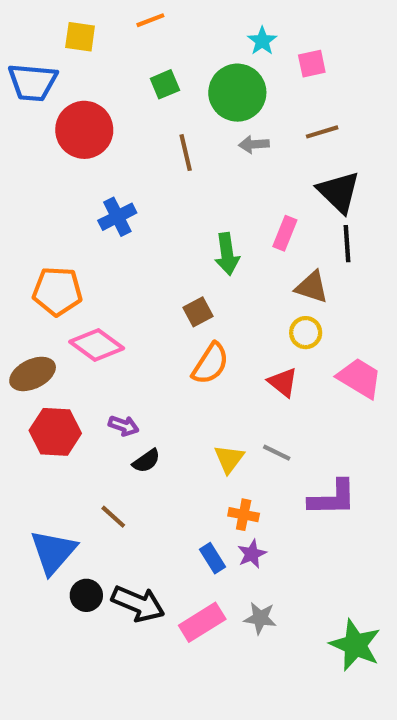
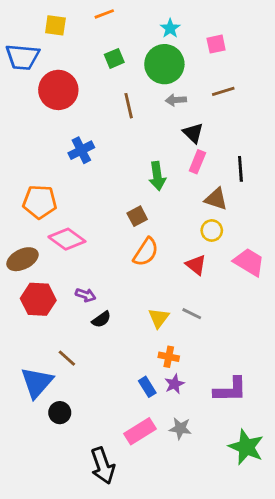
cyan star: (262, 41) -> (170, 28), moved
black triangle: (339, 192) -> (193, 133), moved, size x0.7
purple L-shape: (333, 498) -> (230, 390), moved
brown line: (113, 517) -> (67, 358), moved
black arrow: (138, 604) -> (103, 466), moved, turned 48

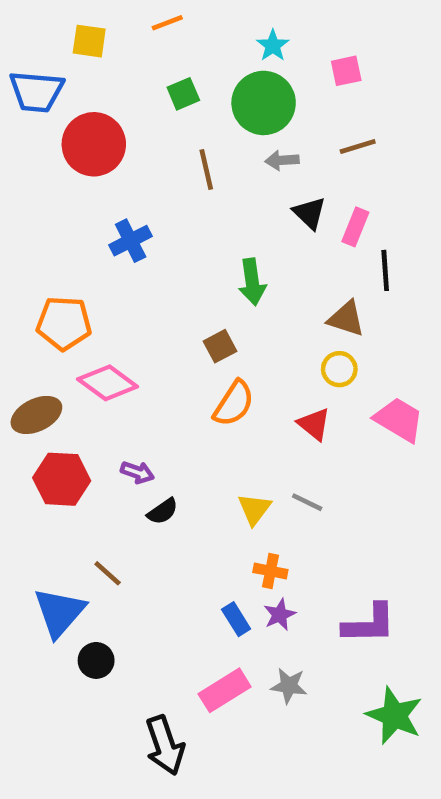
pink rectangle: (197, 162) -> (355, 227), moved

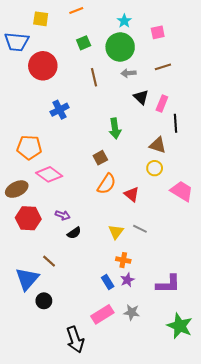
red triangle: (314, 424) -> (132, 194), moved

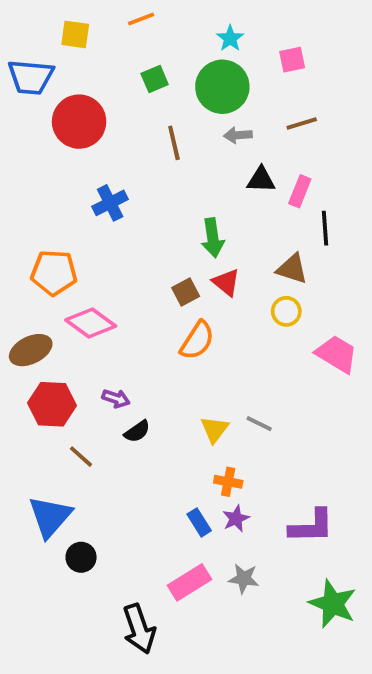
black triangle: (141, 97) -> (261, 180), turned -42
red triangle: (132, 194) -> (226, 282), moved
brown line: (49, 261) -> (81, 457), moved

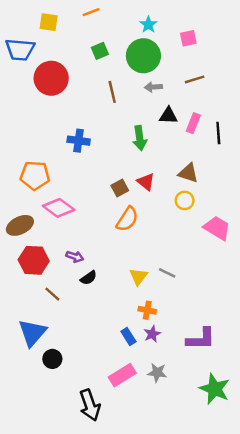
blue cross: (110, 203) -> (79, 141), moved, turned 35
black line: (325, 228) -> (218, 133), moved
green arrow: (213, 238) -> (140, 138), moved

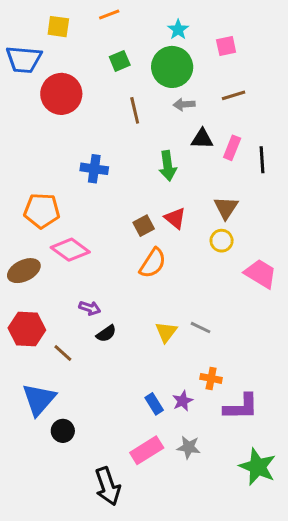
brown triangle: (188, 173) -> (226, 208), turned 45
red hexagon: (34, 260) -> (27, 329), moved
orange cross: (147, 310) -> (211, 378), moved

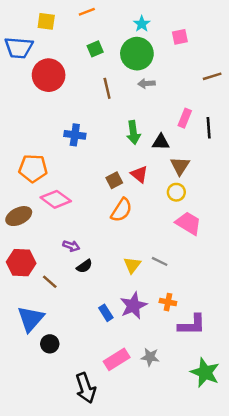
brown line: (234, 95) -> (212, 76), moved
black triangle: (202, 139) -> (161, 142), moved
pink trapezoid: (260, 274) -> (188, 223), moved
purple star: (183, 401) -> (133, 306), moved, size x1.6
blue rectangle: (154, 404) -> (106, 313), moved

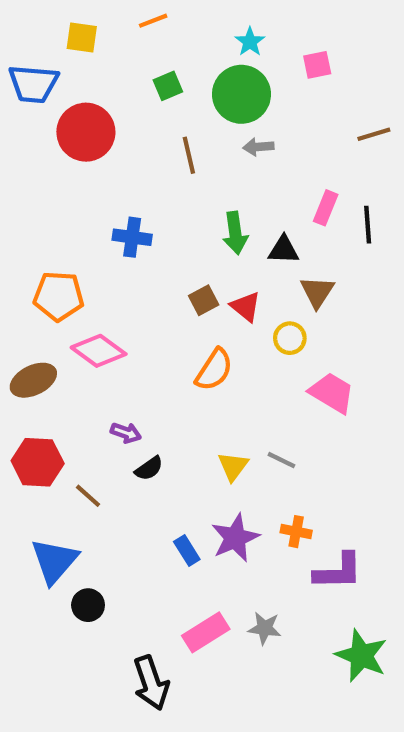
brown square: (114, 180) -> (204, 300), moved
yellow circle: (176, 192) -> (290, 338), moved

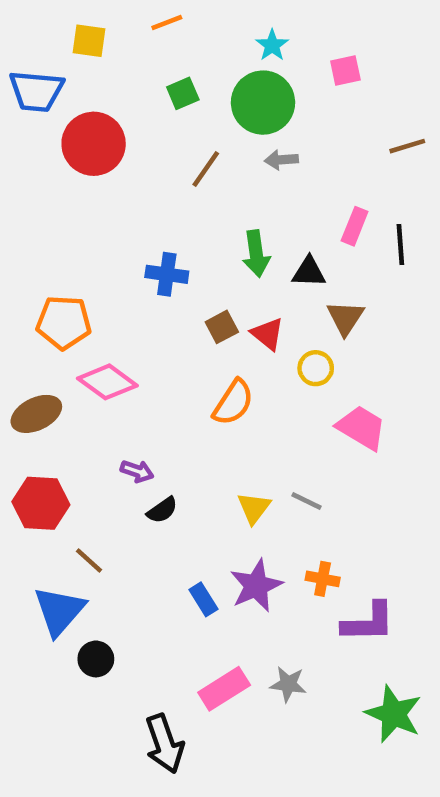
brown line: (189, 155) -> (206, 169), turned 48
blue cross: (132, 237) -> (167, 274), moved
brown line: (88, 496) -> (89, 561), moved

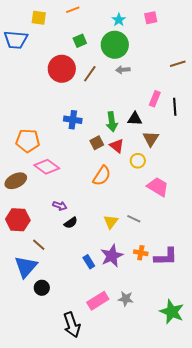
pink square: (345, 70) -> (151, 18), moved
red circle: (94, 144) -> (62, 69), moved
green arrow: (256, 254) -> (112, 122), moved
purple L-shape: (368, 622) -> (166, 257), moved

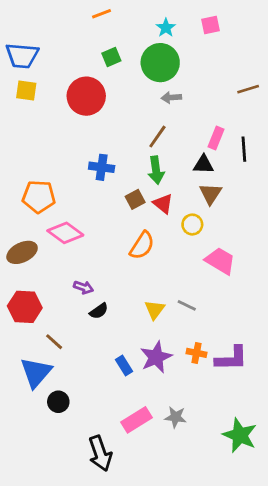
yellow square: (39, 18) -> (26, 91), moved
brown line: (90, 74) -> (157, 137), moved
black triangle: (135, 119) -> (203, 164), moved

